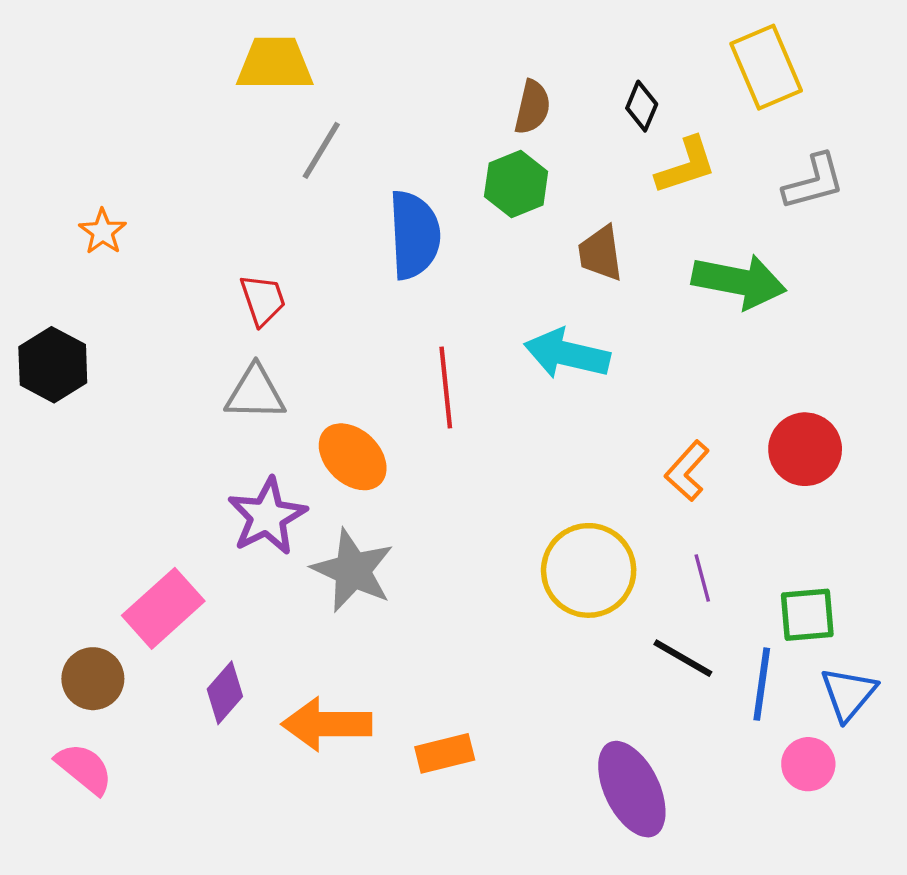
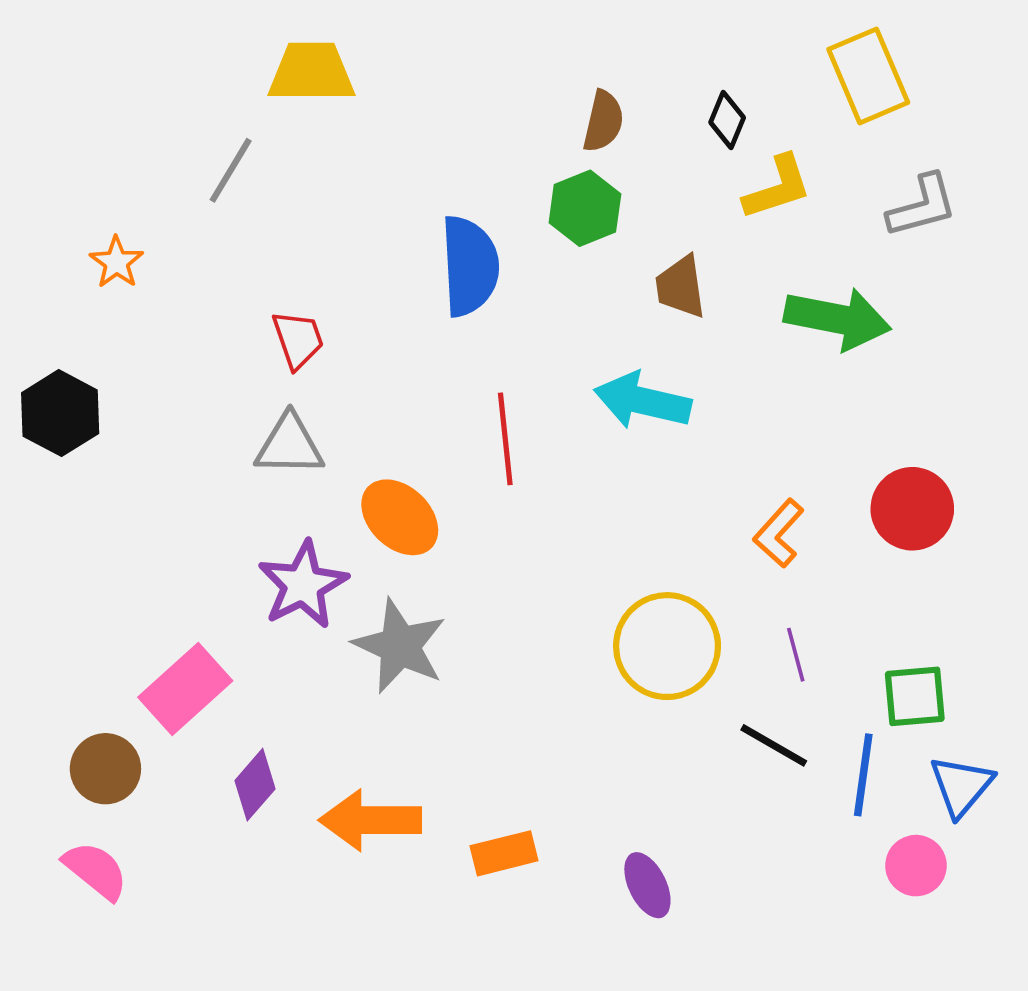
gray line: (321, 150) -> (231, 170), moved
purple ellipse: (632, 789) -> (647, 885), moved, size x0.6

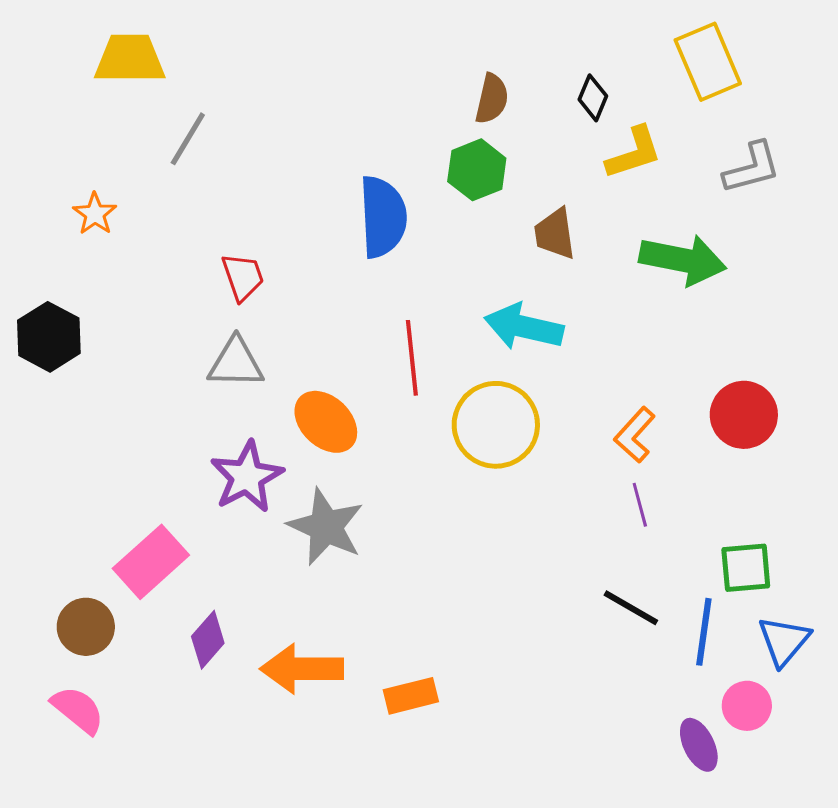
yellow trapezoid: (311, 72) -> (130, 59), moved
yellow circle: (667, 646) -> (496, 425), moved
purple line: (796, 655) -> (640, 505), moved
purple ellipse: (647, 885) -> (699, 745), moved

